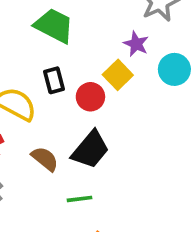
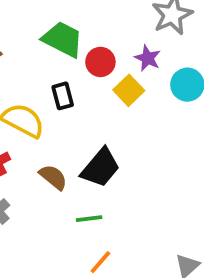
red circle: (90, 97) -> (100, 62), moved

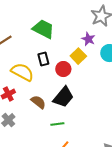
red circle: (100, 62) -> (63, 69), moved

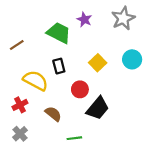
purple star: (88, 39) -> (84, 19), moved
red circle: (63, 69) -> (80, 89), moved
black trapezoid: (63, 97) -> (98, 108), moved

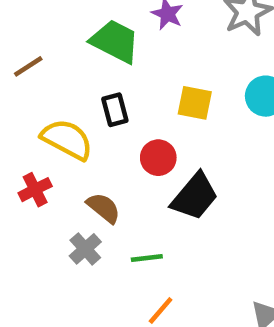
yellow square: (98, 63) -> (195, 103), turned -35
gray cross: (20, 134) -> (85, 249), moved

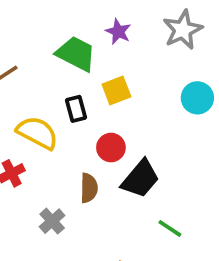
yellow square: (195, 103) -> (116, 90), moved, turned -32
brown semicircle: (104, 208) -> (89, 188), moved, turned 52
green line: (147, 258) -> (170, 228), moved, turned 40

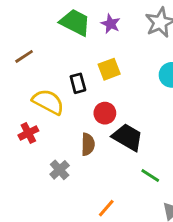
green trapezoid: (76, 54) -> (75, 22), moved
black trapezoid: (140, 179) -> (128, 137), turned -100

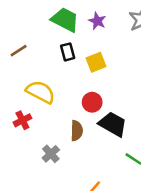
black rectangle: (78, 83) -> (68, 52), moved

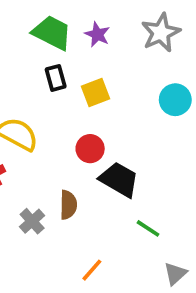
brown semicircle: (77, 131) -> (68, 205), moved

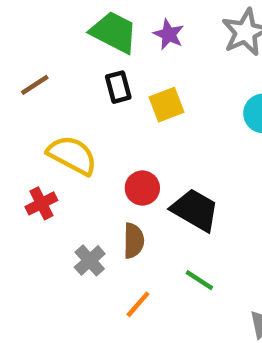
red circle: (90, 149) -> (142, 188), moved
green line: (148, 228) -> (199, 280), moved
orange line: (92, 270) -> (138, 304), moved

